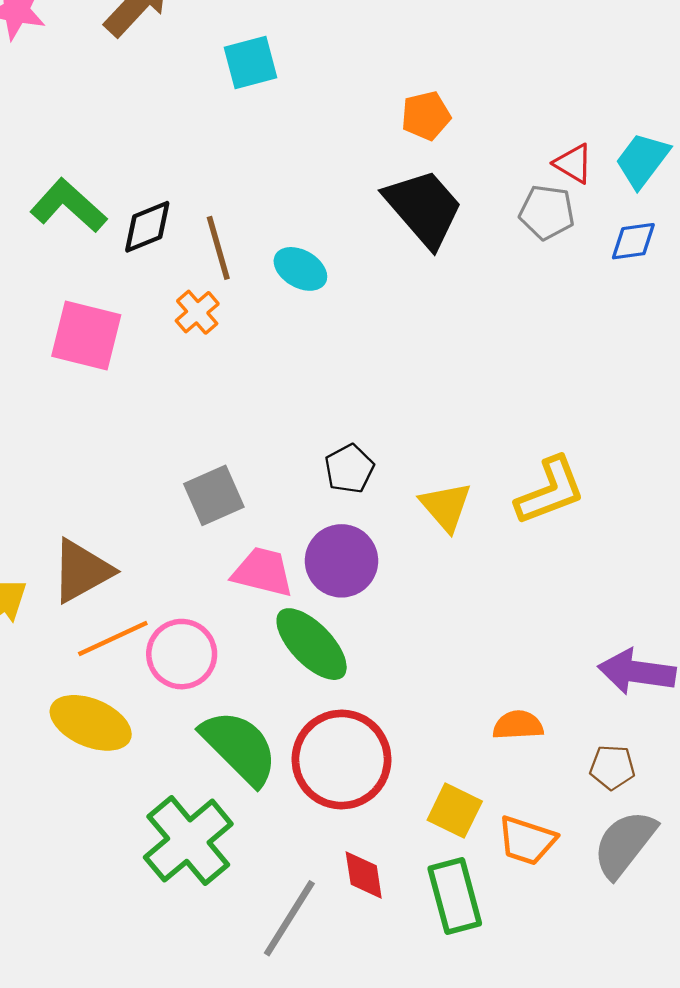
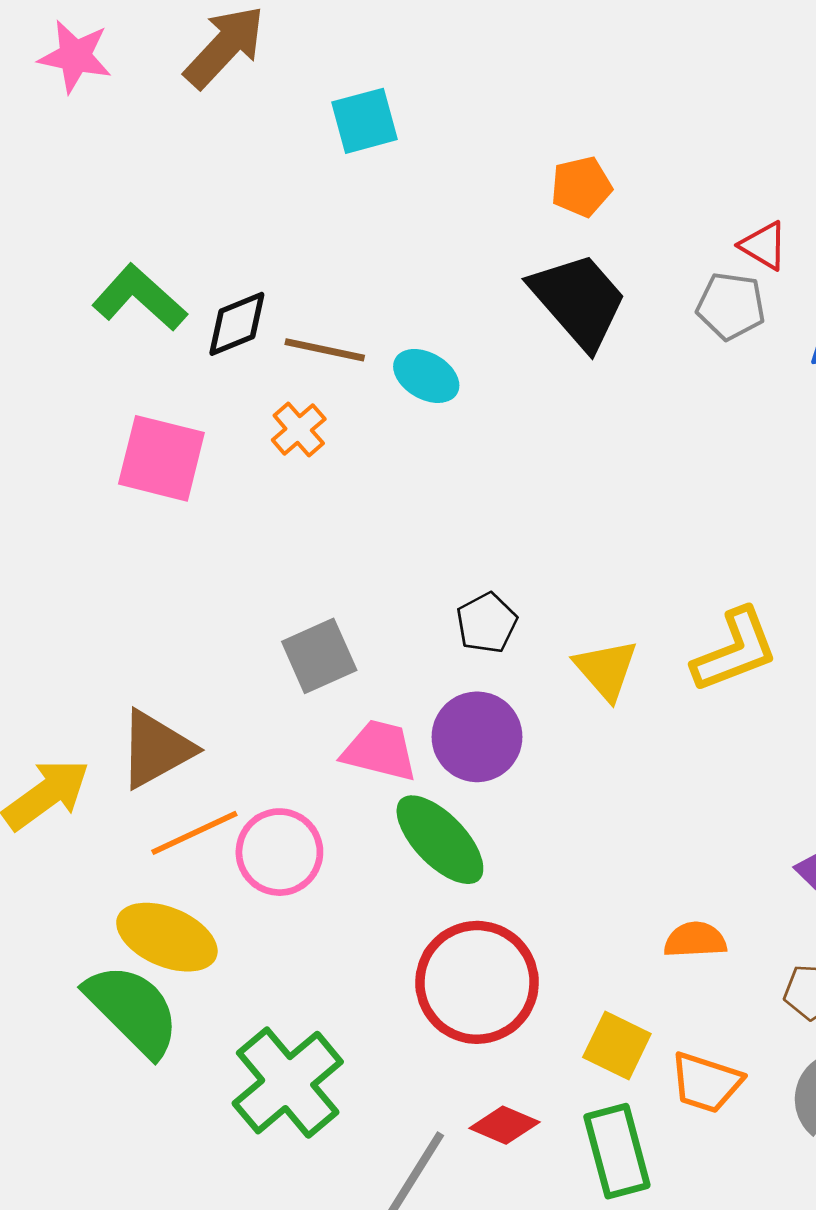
brown line: (218, 248) -> (325, 350), turned -62
green semicircle: (239, 747) -> (133, 1010), moved
red diamond: (364, 875) -> (504, 1125), turned -58

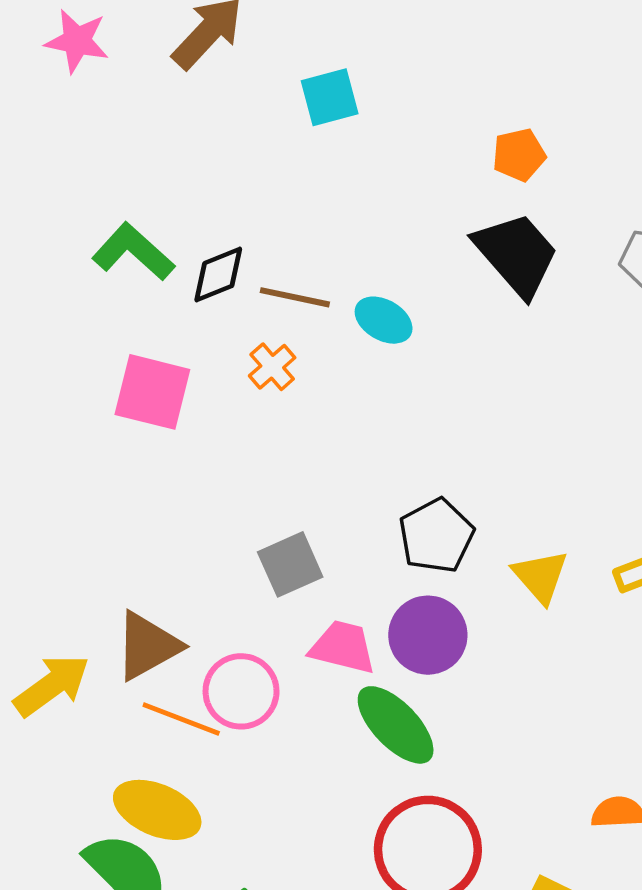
black pentagon: (487, 623) -> (436, 536), size x1.4
orange line: (194, 833) -> (181, 719), turned 46
pink circle: (279, 852) -> (241, 691), moved

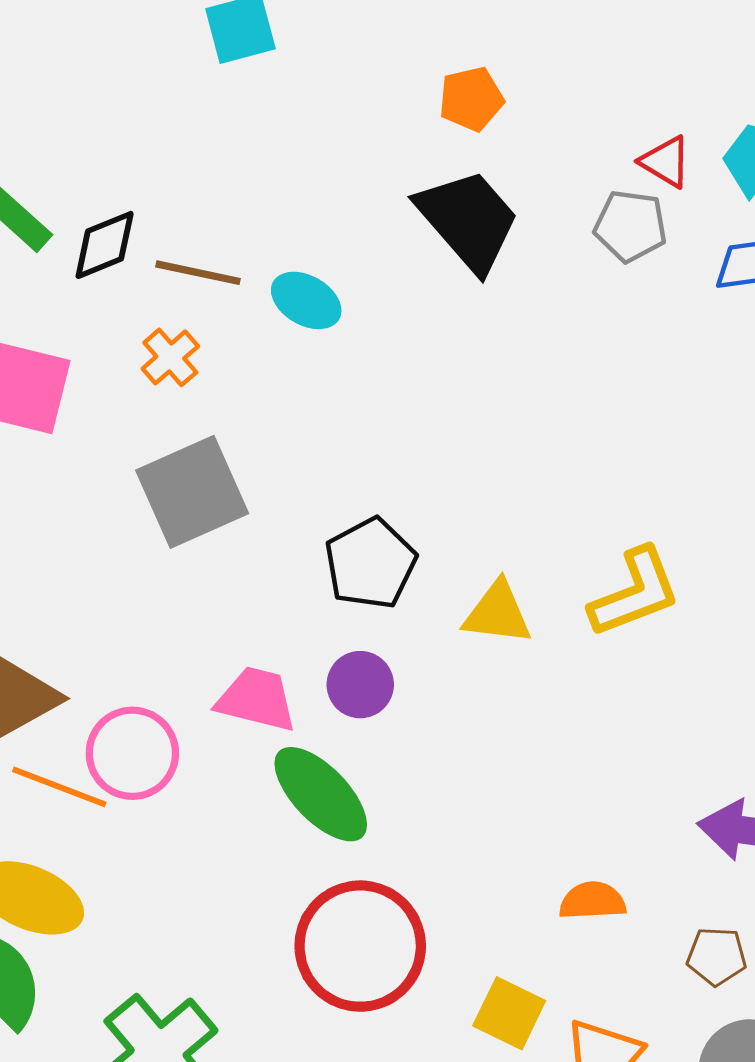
gray square: (290, 564) -> (192, 492), moved, size x1.4
yellow triangle: (540, 576) -> (498, 613), turned -42
purple circle: (428, 635) -> (360, 685), size x0.7

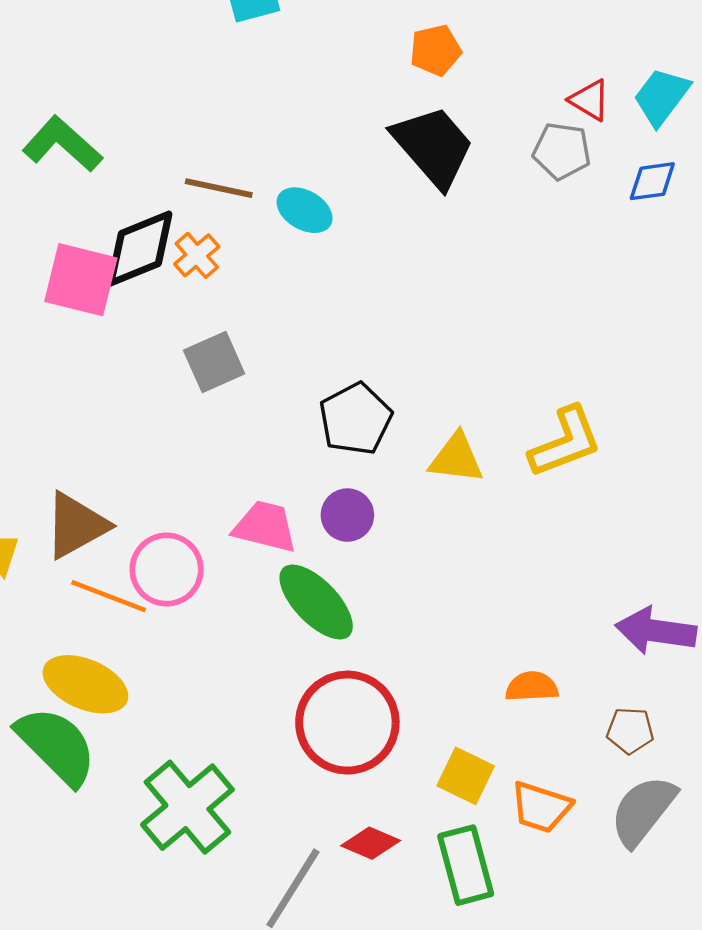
black diamond: (105, 245) -> (140, 248), moved, size x1.4
gray square: (192, 492) -> (214, 362), size x0.7

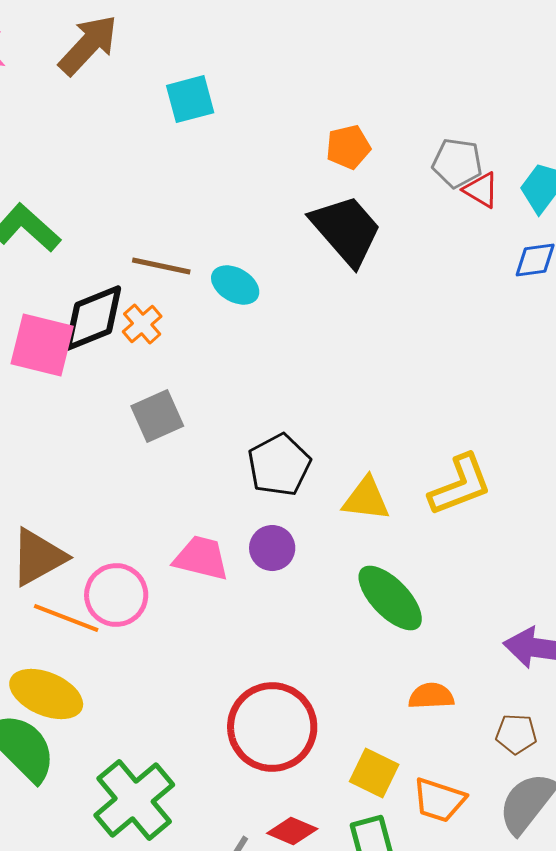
gray pentagon: (562, 151) -> (457, 163), moved
green ellipse: (316, 602) -> (390, 598), moved

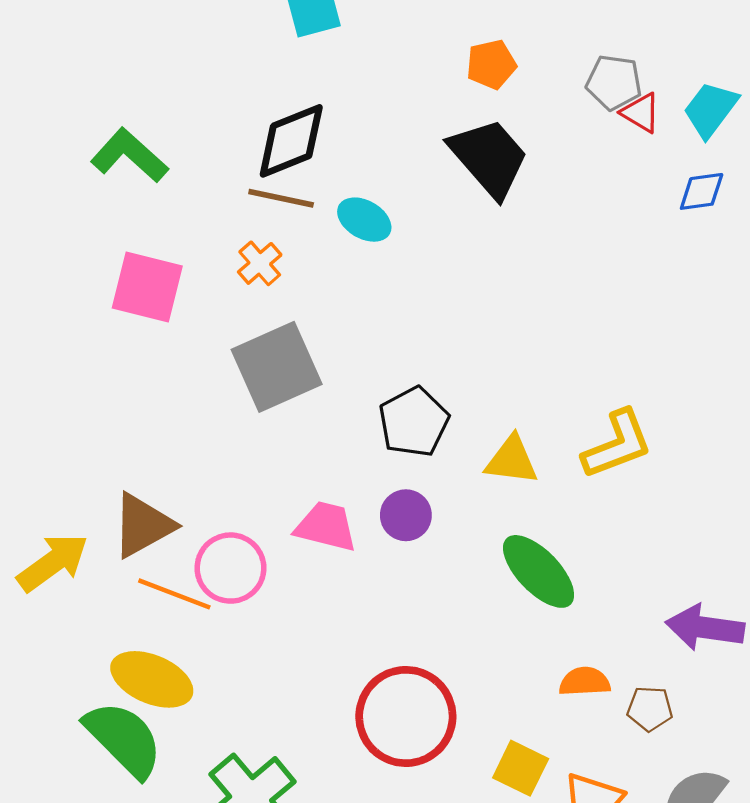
black diamond: (93, 318) -> (291, 141), moved
gray square: (157, 416) -> (277, 367), size x1.5
brown pentagon: (516, 734) -> (650, 709), moved

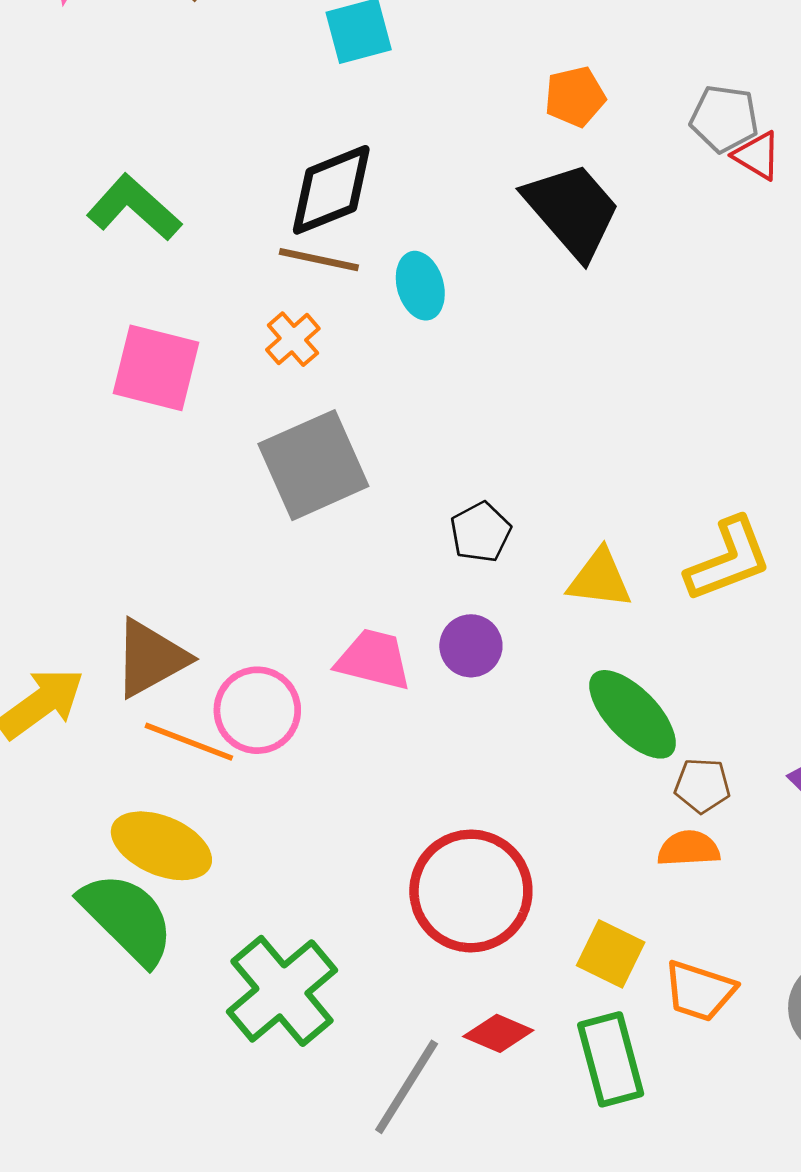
cyan ellipse: (364, 220) -> (420, 286), turned 44
black pentagon: (414, 422) -> (481, 532), size x0.7
brown pentagon: (650, 709) -> (702, 786), moved

